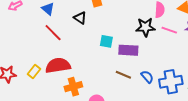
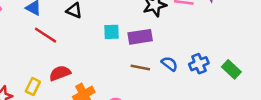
red semicircle: (58, 65) -> (60, 73), size x0.7
blue cross: (171, 82) -> (199, 64), size x0.7

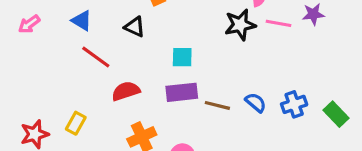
purple rectangle: (140, 37) -> (182, 92), moved
red semicircle: (60, 73) -> (126, 91), moved

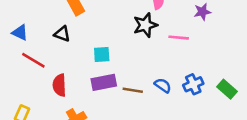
pink line: (278, 23) -> (179, 38), moved
red semicircle: (126, 91) -> (59, 85), turned -70

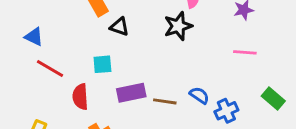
black triangle: (62, 34) -> (119, 27), moved
pink line: (179, 38) -> (245, 52), moved
cyan square: (102, 55) -> (102, 64), moved
blue cross: (193, 84) -> (226, 111), moved

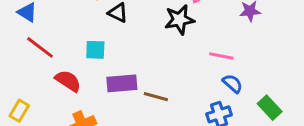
pink line: (245, 52) -> (221, 56), moved
blue semicircle: (199, 95) -> (232, 83), moved
red semicircle: (80, 97) -> (68, 81), turned 120

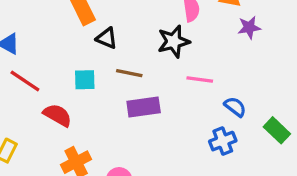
pink line: (221, 56) -> (200, 79), moved
purple rectangle: (122, 83) -> (144, 107), moved
brown line: (156, 97) -> (129, 73), moved

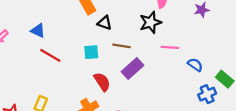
purple rectangle: (144, 107) -> (133, 68), turned -30
red semicircle: (57, 115) -> (102, 82), moved, turned 30
blue cross: (223, 141) -> (207, 94), moved

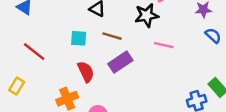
red line: (50, 55) -> (34, 52), moved
blue semicircle: (195, 65) -> (213, 36), moved

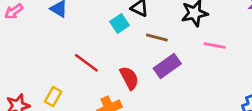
cyan square: (79, 38) -> (120, 24), moved, turned -35
red line: (34, 52) -> (86, 63), moved

